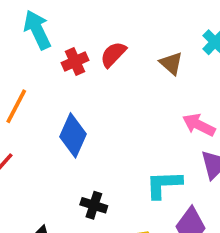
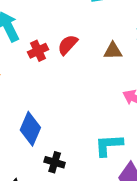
brown triangle: (171, 63) -> (113, 51), turned -42
blue diamond: (73, 135) -> (30, 129), moved

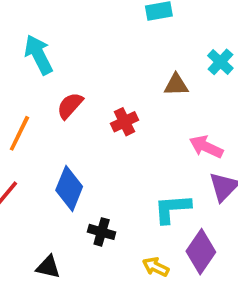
red semicircle: (68, 45) -> (70, 106), moved
red cross: (38, 51) -> (124, 122), moved

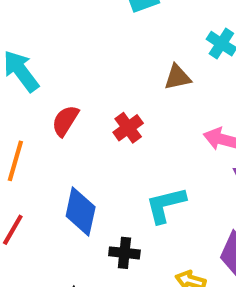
cyan L-shape: (172, 209) -> (166, 205), moved

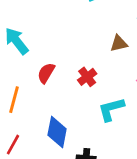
cyan L-shape: (166, 205) -> (111, 109), moved

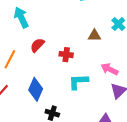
red cross: (87, 77) -> (66, 55), turned 32

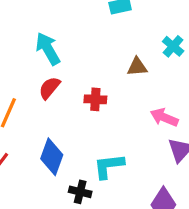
cyan arrow: (21, 17) -> (48, 49), moved
cyan L-shape: (78, 82) -> (109, 166), moved

